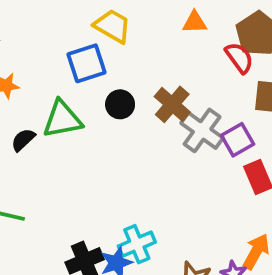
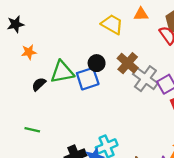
yellow trapezoid: (113, 26) -> (112, 24), moved
blue square: (86, 63) -> (88, 79), moved

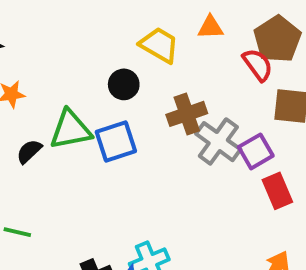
black circle: (97, 63) -> (124, 84), moved
brown cross: (128, 63) -> (187, 114), turned 30

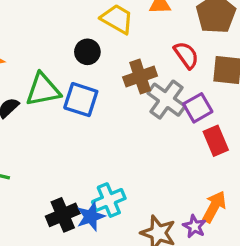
red semicircle: (258, 65) -> (186, 55), moved
blue square: (116, 142) -> (81, 100), turned 36

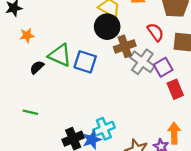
black circle: (87, 52) -> (107, 27), moved, size x1.5
green triangle: (43, 90) -> (60, 55), turned 35
orange arrow: (214, 207) -> (174, 133), turned -30

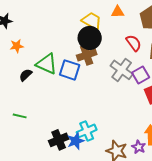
brown cross: (125, 46) -> (87, 55), moved

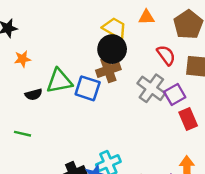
green triangle: (47, 64) -> (59, 81), turned -35
black semicircle: (26, 75) -> (34, 94), turned -152
green line: (20, 116) -> (23, 134), moved

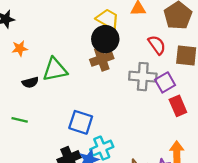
blue square: (88, 88) -> (81, 122), moved
gray cross: (151, 88) -> (143, 77), turned -32

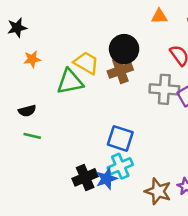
yellow trapezoid: (108, 19) -> (86, 63), moved
black semicircle: (30, 82) -> (27, 111), moved
blue square: (81, 122) -> (120, 138), moved

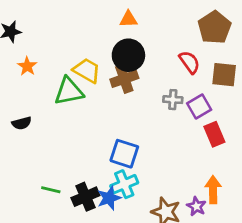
orange triangle: (159, 16) -> (128, 19), moved
orange star: (32, 59) -> (27, 66), turned -30
gray cross: (164, 89) -> (173, 100), size x0.6
green line: (32, 136) -> (51, 190), moved

